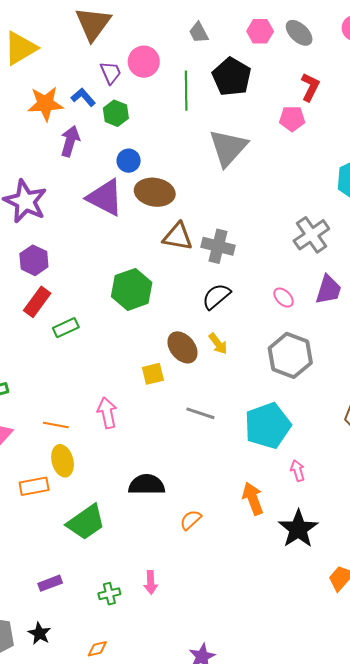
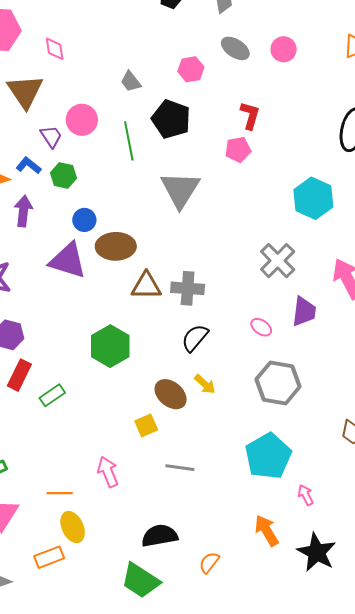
gray ellipse: (299, 33) -> (235, 48), moved
gray line: (200, 413) -> (180, 468), moved
green trapezoid: (86, 522) -> (140, 580), moved, turned 78

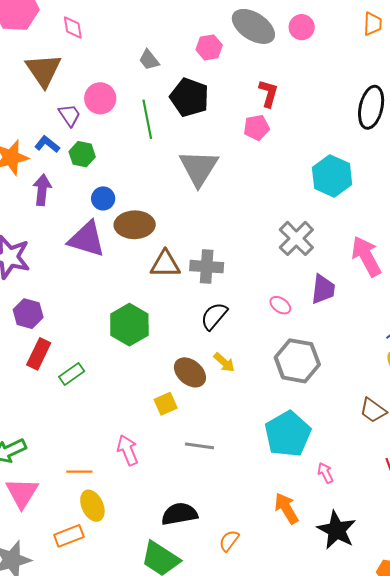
gray ellipse: (235, 48) -> (253, 26), size x1.5

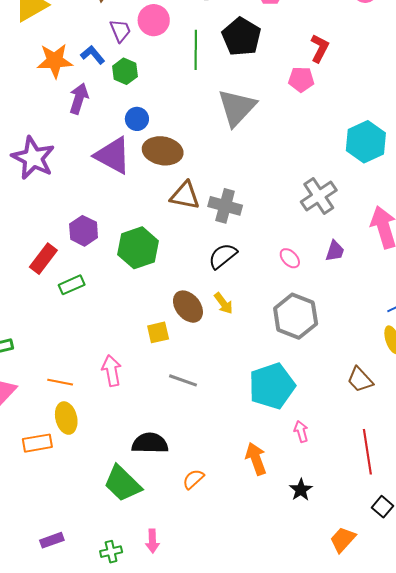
purple trapezoid: (323, 289) -> (335, 251), size x0.7
purple hexagon: (28, 314) -> (84, 231), moved
black star: (337, 530) -> (301, 490), size x0.6

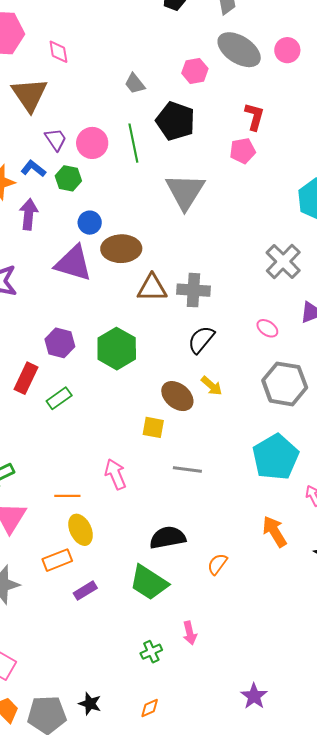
pink circle: (154, 20) -> (92, 143), moved
yellow square: (158, 332) -> (153, 427), turned 35
purple rectangle: (52, 540) -> (85, 591), moved

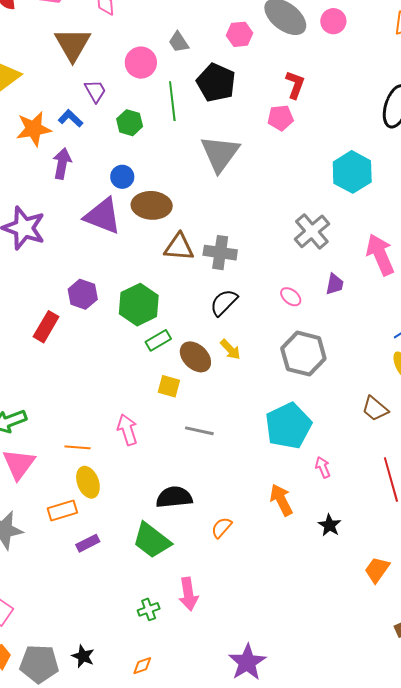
pink circle: (92, 143) -> (141, 63), moved
green hexagon: (68, 178) -> (130, 123), moved
green rectangle: (59, 398) -> (158, 340), moved
pink arrow: (190, 633) -> (188, 594), size x1.4
purple star: (254, 696) -> (247, 662), size x1.4

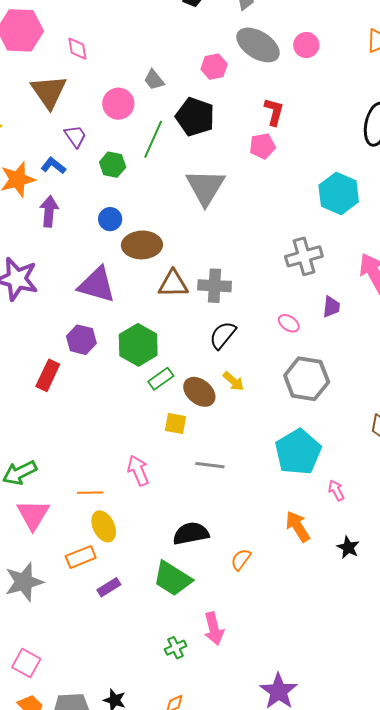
green line: (172, 101) -> (153, 139), turned 36
purple triangle: (103, 216) -> (97, 285), moved
gray cross: (312, 231) -> (304, 256), turned 30

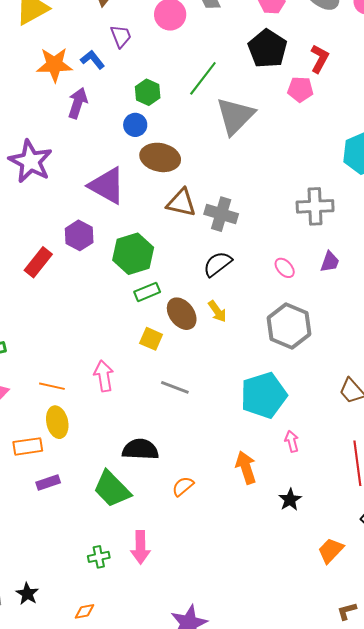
black pentagon: (195, 117) -> (267, 49), moved
green line: (153, 139) -> (203, 78), moved
green hexagon: (113, 165) -> (148, 92), moved

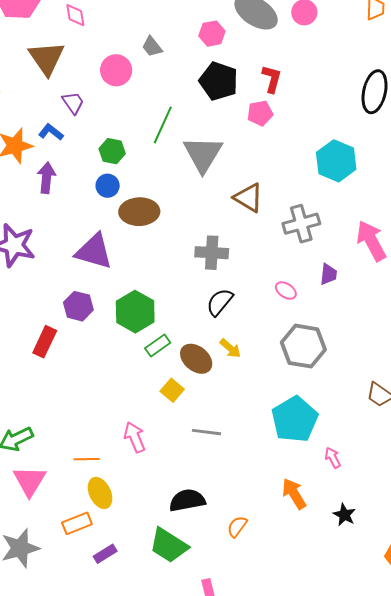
brown triangle: (181, 203) -> (248, 198), moved, turned 32
yellow square: (151, 339) -> (172, 390), turned 30

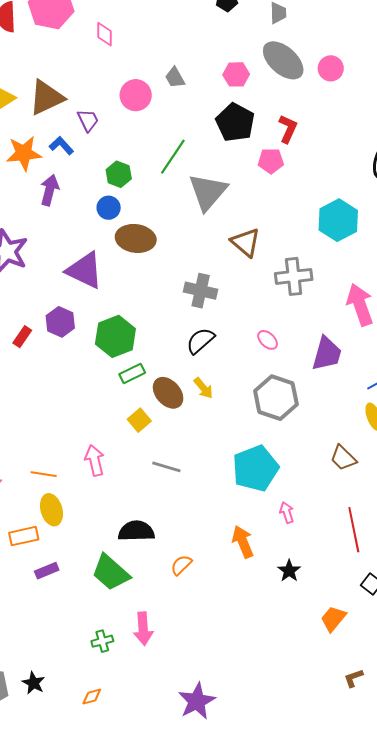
brown triangle: (47, 58) -> (46, 98), moved, turned 30
purple trapezoid: (328, 274) -> (327, 354), moved, size x1.6
red rectangle: (45, 342) -> (22, 337), moved, size x0.7

